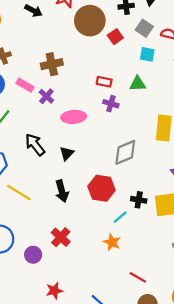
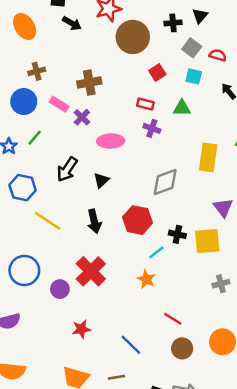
red square: (115, 37) -> (157, 72), moved
black arrow: (35, 145) -> (67, 169), turned -110
red cross: (61, 237) -> (91, 271), size x1.4

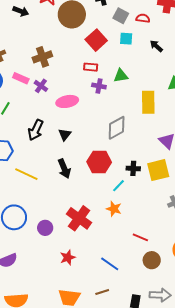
red square: (157, 72) -> (96, 40), size x1.5
green triangle: (182, 108) -> (121, 76), moved
red cross: (91, 271) -> (79, 218), moved

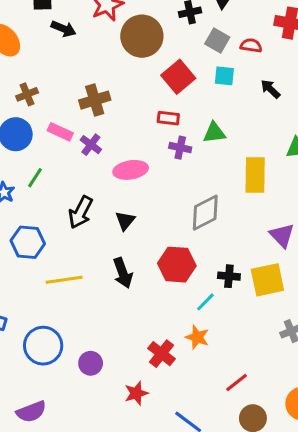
yellow line: (26, 174) -> (64, 280), turned -35
red cross: (79, 218) -> (162, 354), moved, size x0.7
red line: (140, 237) -> (237, 383), turned -63
red star: (68, 258) -> (136, 393), moved

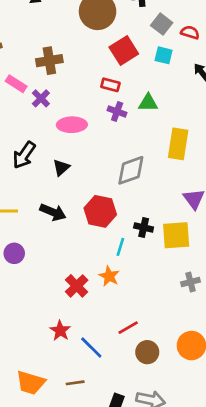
black arrow: (123, 273) -> (53, 212), turned -55
cyan line: (205, 302) -> (120, 247), turned -36
purple circle: (91, 363) -> (14, 253), moved
red line: (237, 383) -> (128, 328), moved
red star: (136, 393) -> (60, 331), moved, turned -30

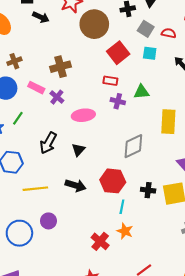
cyan line: (120, 247) -> (122, 207), moved

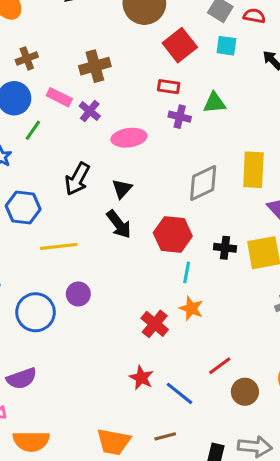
green line: (18, 118) -> (33, 130), moved
yellow rectangle: (168, 122) -> (253, 170), moved
black arrow: (76, 185) -> (119, 224), moved, turned 36

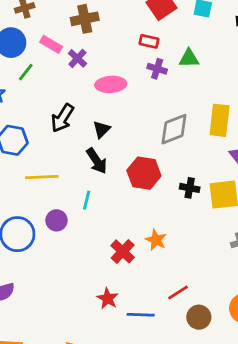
cyan line: (187, 272) -> (87, 200), moved
blue line: (180, 393) -> (141, 315), turned -40

